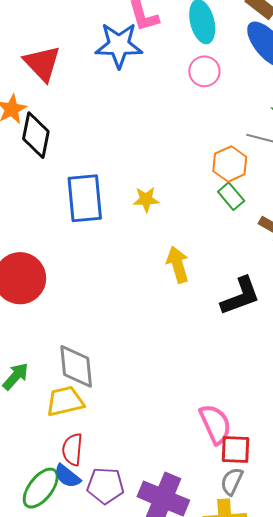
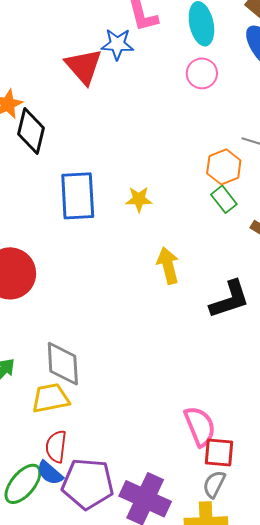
blue star: (119, 45) -> (117, 44), size x0.7
red triangle: (42, 63) -> (84, 66), moved
purple pentagon: (105, 486) -> (88, 484), size x1.4

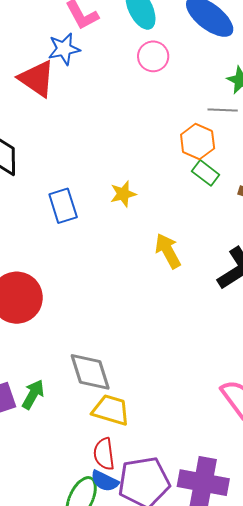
blue rectangle: (78, 196) -> (63, 206), size x0.7
yellow trapezoid: (50, 398) -> (111, 410), moved, turned 42

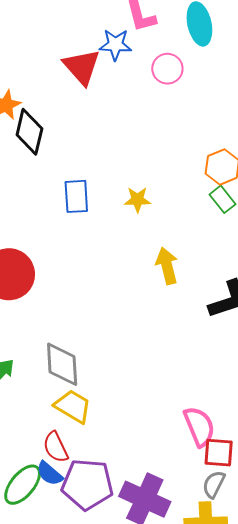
pink circle: (153, 56) -> (167, 69), moved
red semicircle: (104, 454) -> (56, 447), turned -32

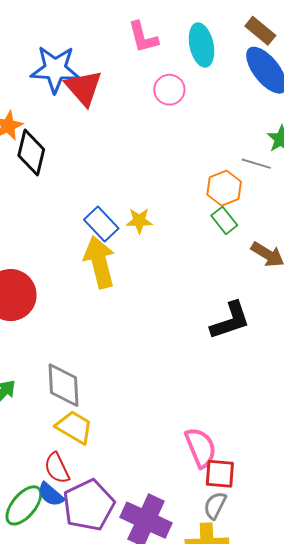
blue star: (115, 45) -> (55, 69), moved, size x1.5
blue rectangle: (76, 196) -> (101, 224), moved, turned -40
yellow arrow: (167, 266) -> (99, 262), moved, size x1.4
purple pentagon: (87, 484) -> (89, 505), turned -30

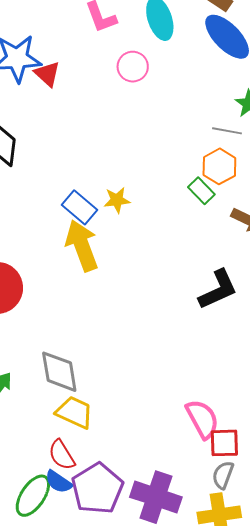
red triangle: (84, 88) -> (47, 74), size x0.7
orange hexagon: (224, 188) -> (219, 166), moved

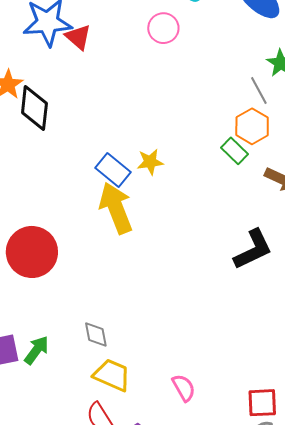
gray line: (227, 131) -> (259, 90), turned 52
gray diamond: (59, 372) -> (96, 335), size x0.6
pink semicircle: (202, 419) -> (184, 388), moved, size x0.7

